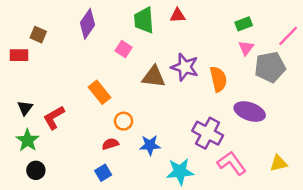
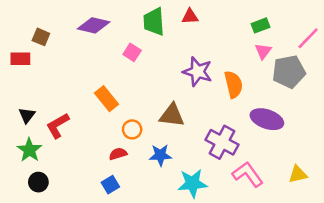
purple diamond: (88, 24) -> (94, 25), turned 68
brown triangle: (154, 77) -> (172, 115), moved

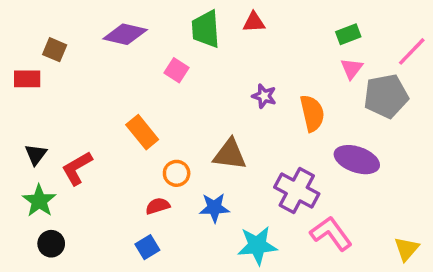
purple star: (198, 72) -> (264, 96), size x0.6
yellow triangle: (298, 174) -> (407, 249), moved, turned -36

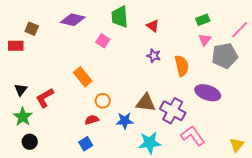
red triangle: (254, 22) -> (153, 26), moved, turned 40
brown triangle: (230, 154) -> (146, 103), moved

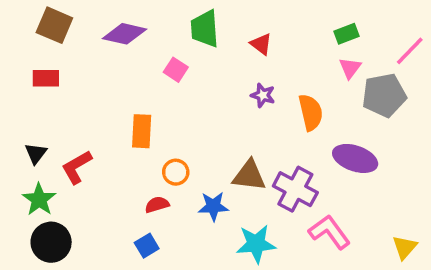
brown square: (32, 29) -> (54, 25), moved, size x1.5
red rectangle: (16, 46) -> (46, 78), moved
orange rectangle: (83, 77) -> (142, 131), turned 42
black circle: (30, 142) -> (51, 242), size x1.5

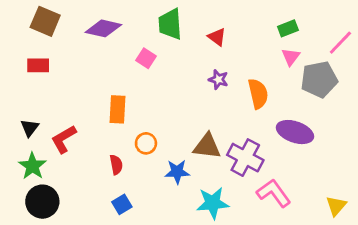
red semicircle: (157, 205) -> (116, 165), moved, turned 96

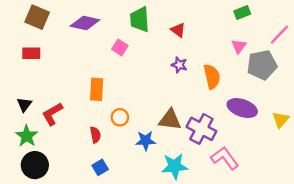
green rectangle: (288, 28) -> (242, 12), moved
yellow triangle: (336, 206) -> (281, 120), moved

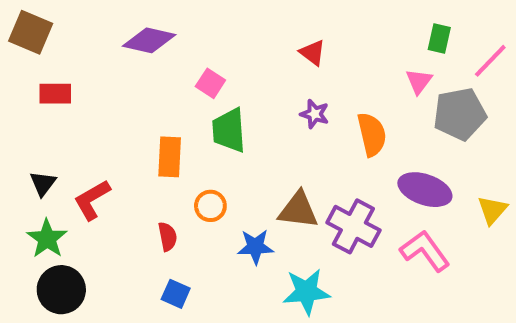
green rectangle: (242, 12) -> (439, 38), moved, turned -56
brown square: (37, 17) -> (31, 32), moved
green trapezoid: (140, 19) -> (229, 130), moved
pink L-shape: (225, 158) -> (425, 251), moved
blue square: (100, 167) -> (176, 294), turned -35

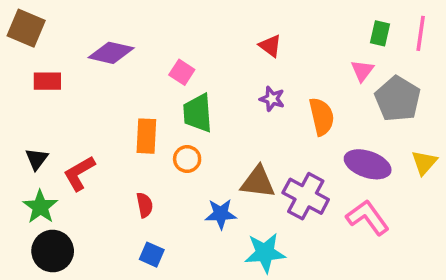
purple diamond: (149, 40) -> (111, 53), moved
pink line: (490, 61) -> (421, 33), moved, turned -36
gray pentagon: (460, 114) -> (398, 99), turned -30
orange circle: (210, 206) -> (187, 159), moved
yellow triangle: (492, 210) -> (424, 163), moved

